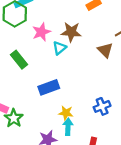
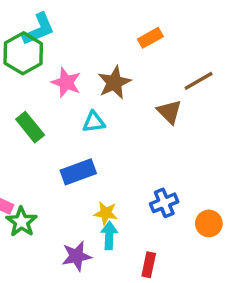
pink star: (41, 32) -> (66, 83), turned -30
brown star: (71, 32) -> (114, 83), turned -30
cyan triangle: (59, 48) -> (94, 122), moved, turned 32

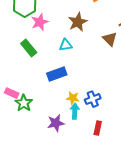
pink star: (66, 83) -> (40, 22), moved, turned 30
blue cross: (164, 203) -> (93, 99), moved

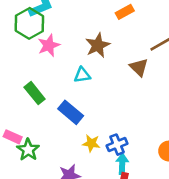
green rectangle: (29, 48) -> (35, 93), moved
blue rectangle: (57, 74) -> (71, 112), turned 60
cyan arrow: (75, 111) -> (122, 164), moved

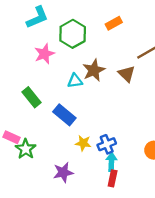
green hexagon: (29, 23) -> (73, 34), moved
brown star: (98, 45) -> (94, 70), moved

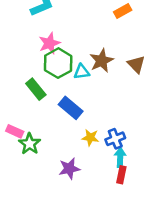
green hexagon: (73, 34) -> (58, 63), moved

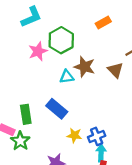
brown star: (102, 61) -> (84, 67), turned -30
green hexagon: (58, 63) -> (61, 40), moved
green rectangle: (36, 89) -> (26, 114), moved, turned 30

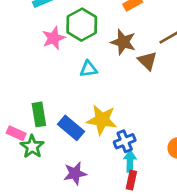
brown star: (84, 67) -> (123, 42), moved
blue rectangle: (57, 109) -> (71, 128), moved
yellow star: (74, 135) -> (102, 120), moved, size x1.6

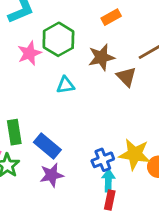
brown star: (123, 42) -> (101, 57), turned -30
yellow star: (102, 120) -> (135, 154), moved
purple star: (75, 173) -> (52, 175), moved

